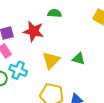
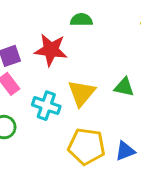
cyan cross: (18, 70) -> (46, 106), moved

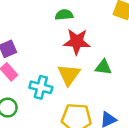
red star: (51, 50) -> (77, 42), moved

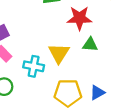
red star: (77, 42) -> (79, 18), moved

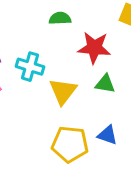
cyan cross: (34, 66) -> (30, 67), moved
blue triangle: (97, 92) -> (108, 135), moved, turned 42

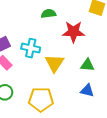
green triangle: (105, 84) -> (87, 65), moved
yellow pentagon: (70, 144) -> (41, 100), moved

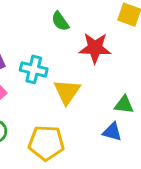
green semicircle: (49, 14) -> (60, 21), turned -120
green triangle: (87, 65) -> (124, 105), moved

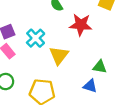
cyan cross: (34, 69) -> (36, 38), turned 30

